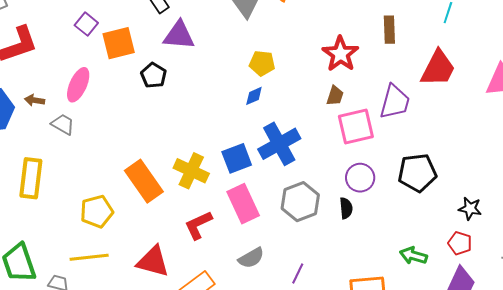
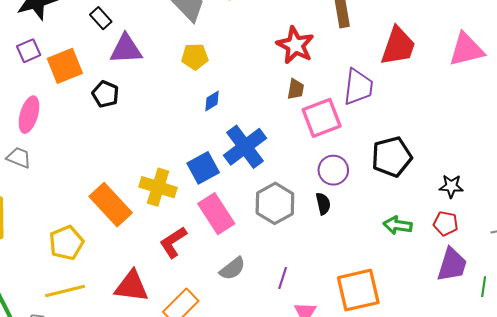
purple square: (86, 24) -> (29, 51), turned 35
yellow pentagon: (262, 63) -> (195, 57), moved
green arrow: (413, 256) -> (398, 225), moved

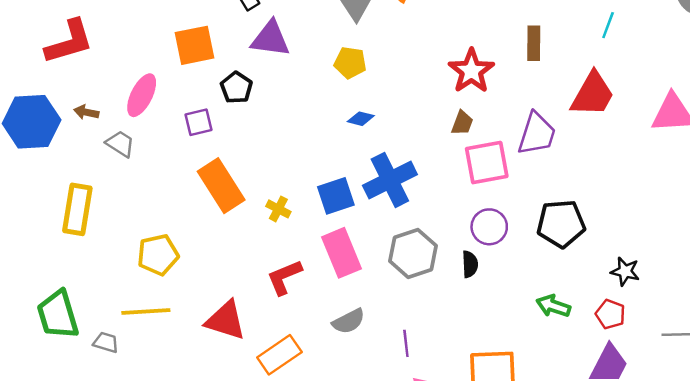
purple square: (29, 51) -> (199, 122), moved
blue diamond: (212, 101) -> (361, 119), turned 35
yellow cross: (158, 187) -> (278, 209), size x0.6
orange rectangle: (111, 205) -> (221, 186), moved
purple line: (283, 278) -> (406, 343), turned -35

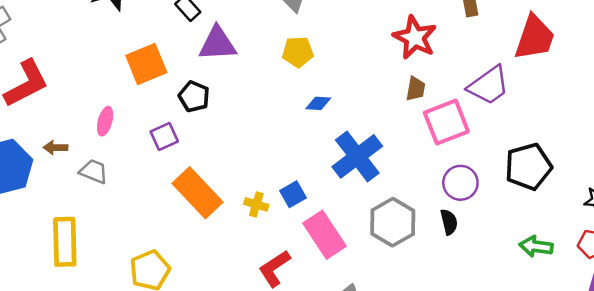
pink ellipse: (142, 95) -> (105, 121), size x0.7
purple trapezoid: (537, 134) -> (489, 85), turned 48
blue square: (336, 196) -> (293, 194), moved, size x0.7

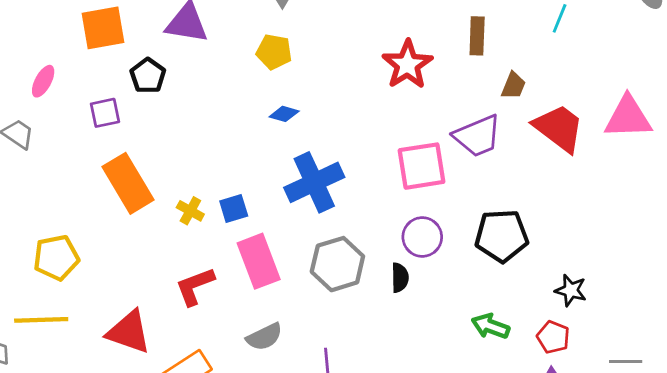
red trapezoid: (535, 38) -> (559, 128), moved, turned -84
brown trapezoid: (416, 89) -> (513, 86), moved

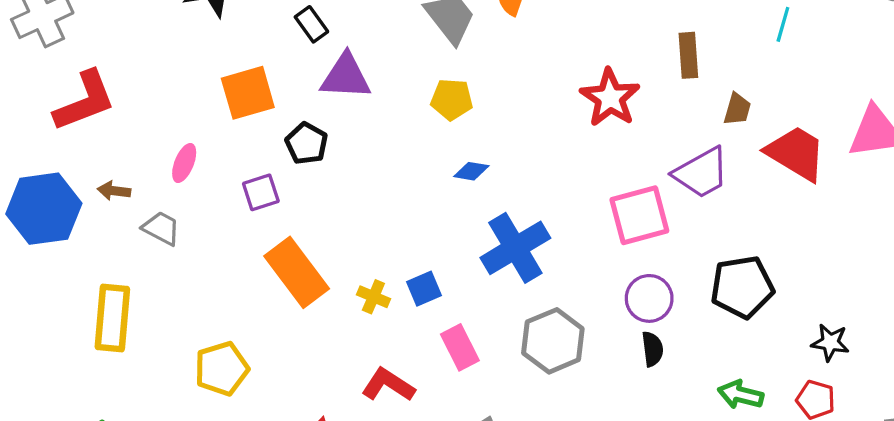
pink rectangle: (259, 261) -> (460, 347), size x0.7
black semicircle: (400, 278) -> (652, 349), moved
red L-shape: (195, 286) -> (388, 385), turned 60

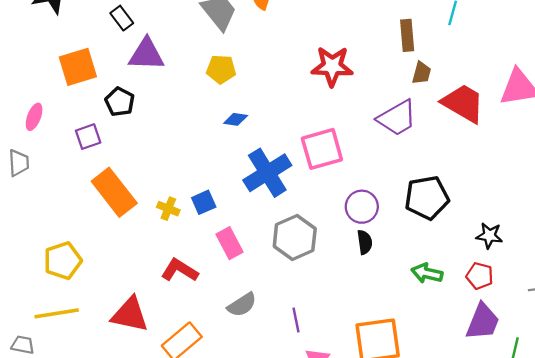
brown rectangle: (688, 55) -> (407, 35), moved
red star: (610, 98) -> (332, 66), turned -30
pink square: (639, 215) -> (322, 149), moved
gray trapezoid: (161, 228) -> (19, 163), turned 60

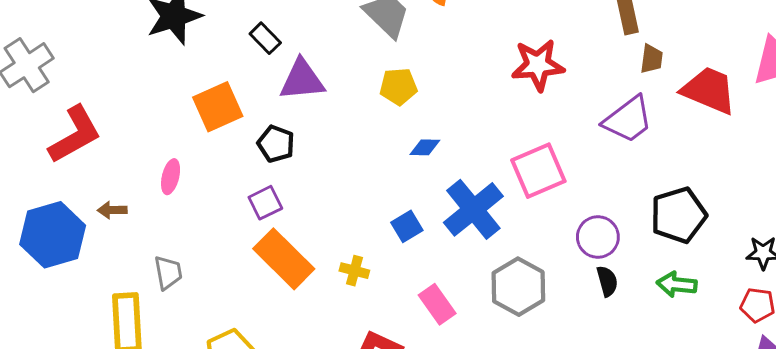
purple square: (88, 137) -> (265, 203), moved
gray trapezoid: (19, 163) -> (168, 272), moved
blue square: (204, 202) -> (407, 226), moved
green arrow: (427, 273) -> (677, 284), moved

